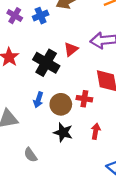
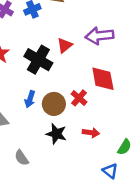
red cross: (84, 99) -> (79, 98), turned 32
red arrow: (96, 131) -> (91, 133), turned 88

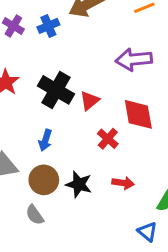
red triangle: (65, 45) -> (90, 101), moved
brown circle: (54, 104) -> (44, 180), moved

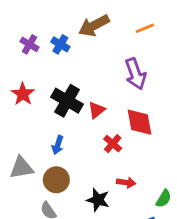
blue cross: (48, 26) -> (60, 44), turned -36
purple arrow: (134, 59) -> (135, 74), turned -104
black star: (79, 184) -> (98, 200), moved

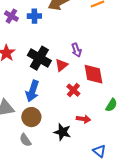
blue cross: (60, 44) -> (34, 16), turned -32
purple arrow: (135, 74) -> (76, 50), moved, size x0.6
blue arrow: (58, 145) -> (32, 91), size x1.5
green semicircle: (164, 199) -> (111, 105), moved

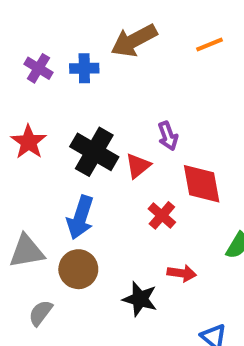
gray semicircle: (25, 140) -> (41, 313), moved, turned 72

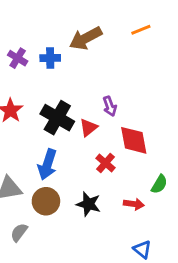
orange line: (210, 44) -> (141, 30), moved
red arrow: (182, 273) -> (134, 204), moved
black star: (140, 299) -> (88, 204), moved

